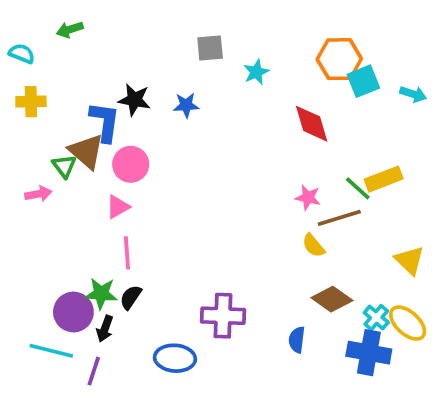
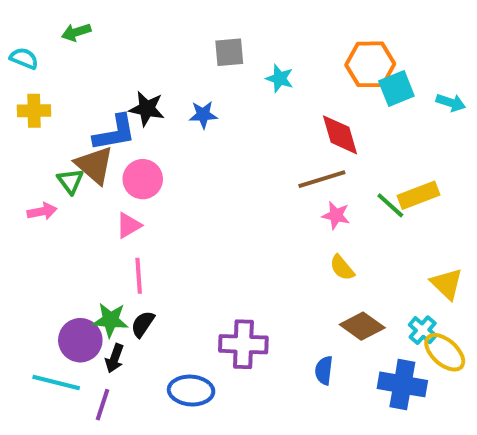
cyan star: (256, 72) -> (280, 78), turned -30
blue L-shape: (105, 122) -> (115, 133), turned 72
brown line: (339, 218) -> (322, 179), moved
cyan cross: (376, 318) -> (423, 330), moved

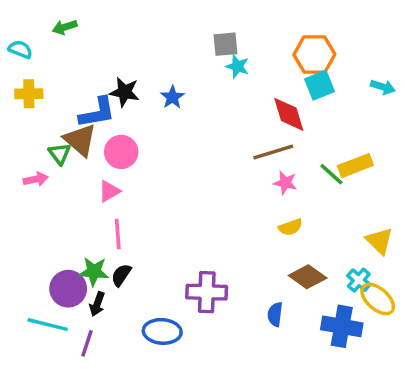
gray square: (229, 52) -> (225, 44), moved
cyan square: (396, 89) -> (320, 85), moved
blue star: (203, 115) -> (172, 97), turned -30
yellow semicircle: (342, 268) -> (290, 227), turned -70

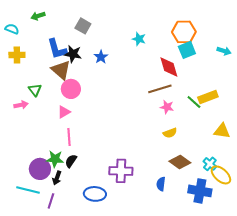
gray square: (225, 44) -> (83, 26), moved, turned 35
blue L-shape: (97, 113) -> (57, 49), moved, turned 85
brown triangle: (80, 140) -> (61, 70), moved
yellow triangle: (379, 241) -> (222, 131), moved, turned -36

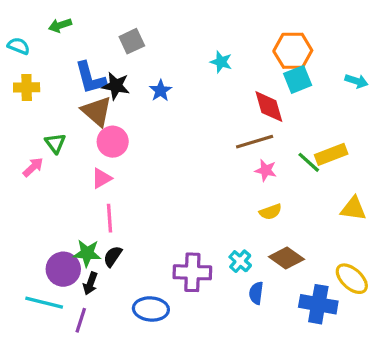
gray square: (83, 26) -> (132, 41), turned 35
pink arrow: (21, 105) -> (33, 167), turned -32
cyan cross: (210, 164) -> (240, 261), moved

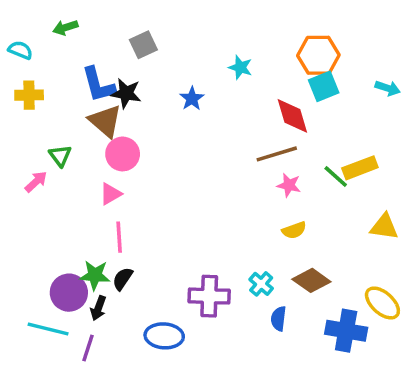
blue star: (160, 91) -> (192, 99), moved

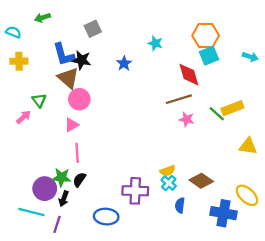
yellow semicircle: (294, 230) -> (168, 171), moved

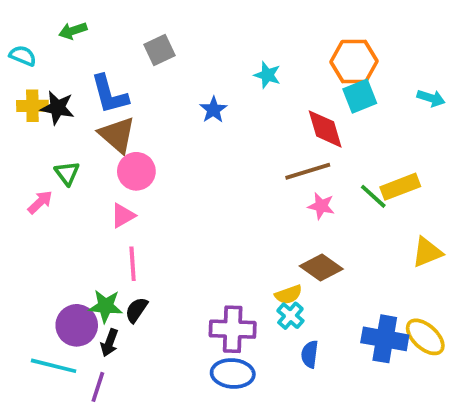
black star: (82, 60) -> (57, 108), moved
yellow triangle: (248, 146) -> (427, 252), turned -30
brown diamond: (201, 181) -> (321, 268), moved
blue cross: (223, 213) -> (385, 339), moved
blue ellipse: (106, 217) -> (233, 373), moved

